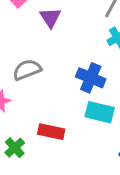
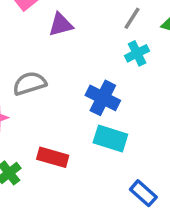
purple triangle: (50, 17) -> (61, 25), turned 45

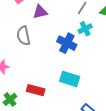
gray semicircle: (30, 83) -> (23, 36), moved, turned -84
blue cross: (103, 98) -> (67, 43), moved

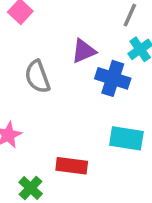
purple triangle: (40, 12) -> (84, 51), moved

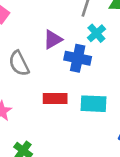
red rectangle: (72, 166) -> (55, 98), moved

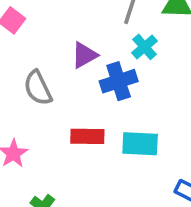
blue cross: (78, 58) -> (119, 81), turned -30

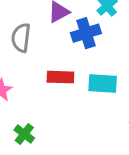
gray semicircle: (38, 88) -> (21, 38), turned 32

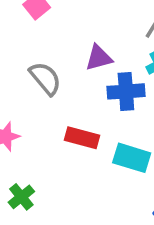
gray semicircle: (21, 38) -> (45, 78), turned 120

